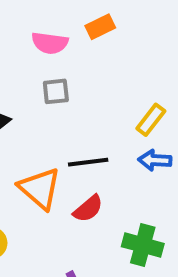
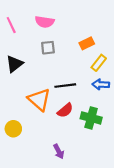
orange rectangle: (100, 27) -> (87, 43), moved
green cross: (143, 245) -> (91, 118), moved

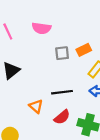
gray square: (48, 48) -> (62, 53), moved
orange triangle: (39, 100) -> (36, 106), size x0.6

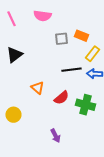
orange rectangle: (84, 50) -> (81, 36), turned 48
black line: (62, 92) -> (71, 70), moved

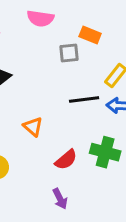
orange rectangle: (81, 36) -> (90, 35), moved
red semicircle: (61, 98) -> (66, 160), moved

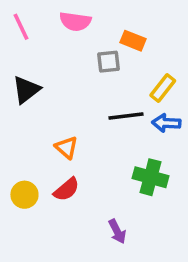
red semicircle: (66, 160) -> (66, 189), moved
purple arrow: (60, 199) -> (117, 231), moved

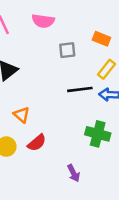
orange rectangle: (133, 41) -> (101, 39), moved
orange triangle: (66, 147) -> (22, 115), moved

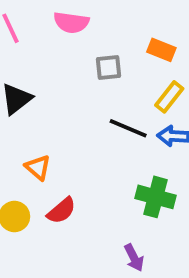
black line: (80, 89) -> (128, 128), turned 30
purple arrow: (74, 173) -> (134, 258), moved

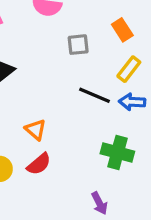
orange rectangle: (161, 50) -> (122, 30), turned 35
orange triangle: (38, 167) -> (36, 130), moved

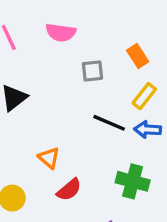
red semicircle: (39, 164) -> (69, 190), moved

